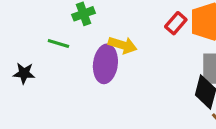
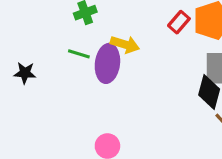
green line: (58, 44) -> (79, 54), moved

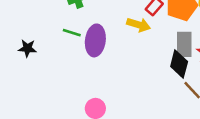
yellow arrow: (125, 44) -> (139, 25), moved

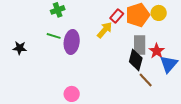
yellow arrow: (139, 25) -> (105, 30), turned -66

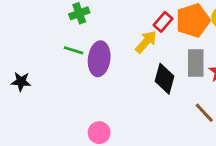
black star: (20, 48) -> (21, 82), moved
black diamond: (136, 60) -> (164, 79), moved

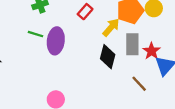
red rectangle: (163, 22) -> (85, 12), moved
yellow arrow: (146, 42) -> (111, 27), moved

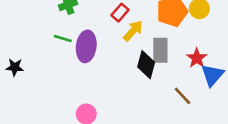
yellow arrow: (111, 27) -> (133, 31), moved
gray rectangle: (132, 44) -> (160, 50), moved

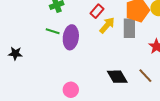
gray rectangle: (160, 50) -> (129, 28), moved
black diamond: (146, 65) -> (117, 77), moved, turned -45

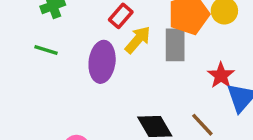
purple ellipse: (71, 37) -> (102, 62), moved

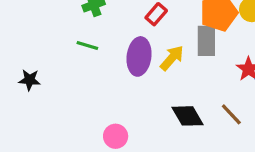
yellow arrow: (138, 40) -> (172, 58), moved

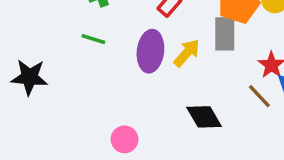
black star: (29, 80) -> (29, 77), size x1.5
brown line: (231, 114) -> (259, 96), moved

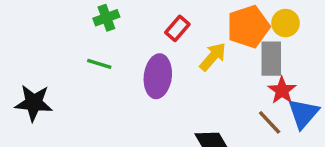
gray rectangle: (225, 34) -> (271, 59), moved
yellow arrow: (187, 53) -> (213, 57), moved

